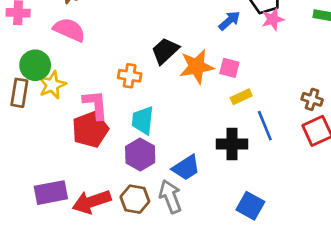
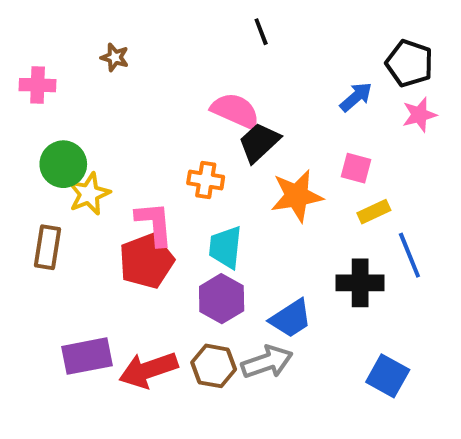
pink star: (273, 19) -> (419, 115), moved
pink semicircle: (69, 30) -> (235, 111), moved
orange star: (197, 67) -> (297, 196), moved
brown rectangle: (19, 93) -> (47, 247), moved
gray arrow: (170, 197) -> (267, 362), turned 92

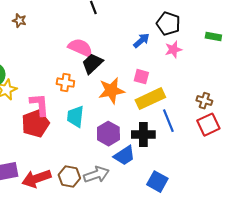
yellow rectangle: (374, 212) -> (150, 99), size x1.8
purple hexagon: (222, 299) -> (108, 134), moved
blue trapezoid: (291, 318) -> (124, 156), moved

